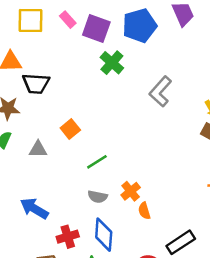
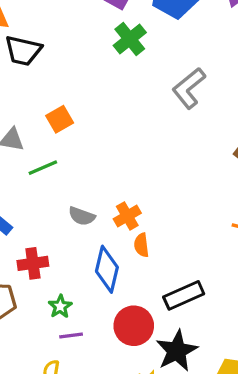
green line: (97, 162) -> (43, 168), moved
blue diamond: (104, 235) -> (107, 269), moved

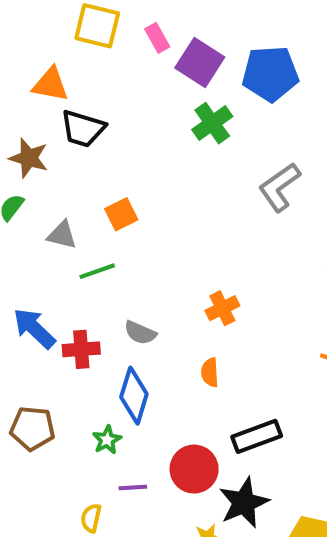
orange cross: (127, 216) -> (222, 308), moved
red cross: (33, 263) -> (81, 349), moved
blue diamond: (107, 269) -> (134, 396), moved
purple line: (71, 335) -> (133, 487), moved

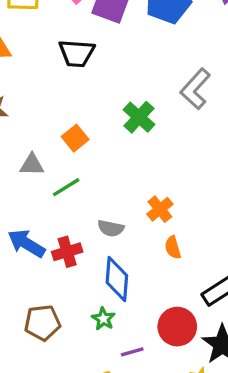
green cross: (212, 123) -> (139, 117), moved
black trapezoid: (83, 129) -> (77, 53), moved
orange cross: (222, 308) -> (160, 209), moved

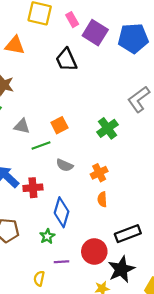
black trapezoid: (77, 53) -> (66, 60), turned 50
green cross: (139, 117) -> (108, 128), moved
orange square: (75, 138) -> (59, 125), moved
gray semicircle: (111, 228) -> (65, 165), moved

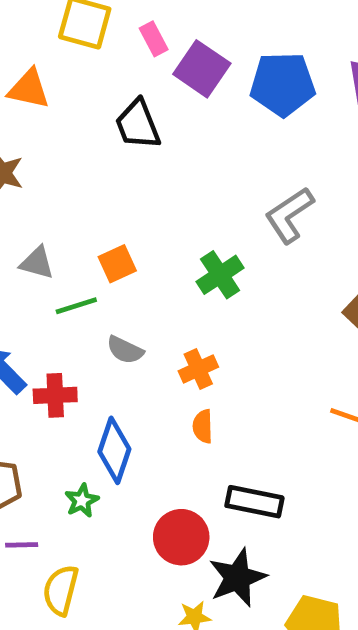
black rectangle: (128, 234) -> (254, 502), turned 30
purple line: (61, 262) -> (22, 545), moved
yellow semicircle: (39, 278) -> (61, 590), size x1.5

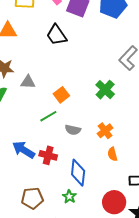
gray triangle: (37, 263) -> (28, 82), moved
red cross: (55, 395) -> (48, 155), turned 30

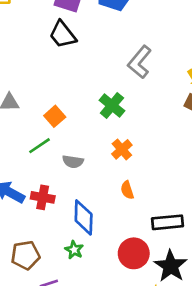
black trapezoid: (57, 35) -> (63, 35), moved
orange cross: (105, 131) -> (122, 149), moved

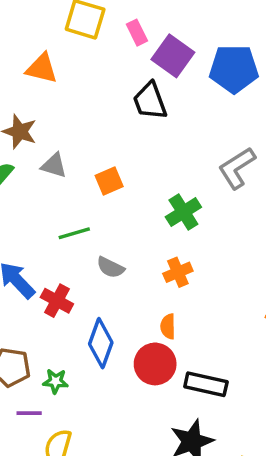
orange square: (55, 116) -> (109, 181), moved
green star: (74, 250) -> (55, 381), moved, turned 30
red circle: (134, 253) -> (155, 364), moved

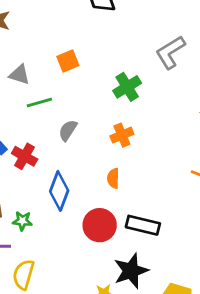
gray triangle: (54, 165) -> (19, 75), moved
gray semicircle: (110, 267) -> (68, 130), turned 95
red circle: (155, 364) -> (100, 225), moved

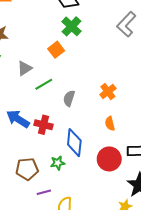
gray triangle: (19, 75) -> (25, 68), turned -35
green cross: (127, 87) -> (71, 26), moved
green star: (22, 221) -> (58, 163), moved

